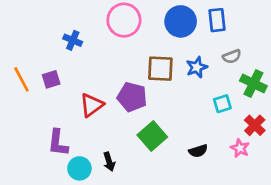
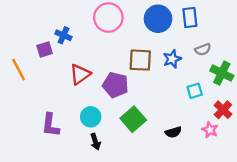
purple square: (51, 79) -> (45, 49), moved
red triangle: (92, 105) -> (80, 74), moved
cyan circle: (79, 168) -> (91, 117), moved

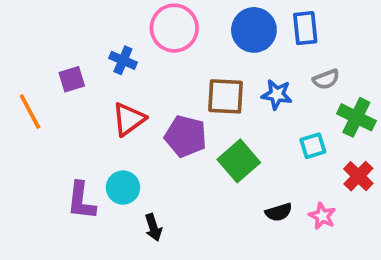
blue cross: (63, 35) -> (123, 60), moved
blue star: (172, 59) -> (277, 95), turned 30
cyan circle: (91, 117) -> (123, 188), moved
green square: (133, 119) -> (239, 161), moved
pink star: (210, 130) -> (322, 216), moved

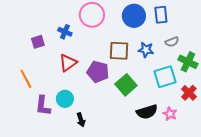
orange line: (30, 112) -> (26, 79), moved
cyan square: (313, 146) -> (165, 77), size x1.6
black semicircle: (279, 212) -> (147, 112), size x1.5

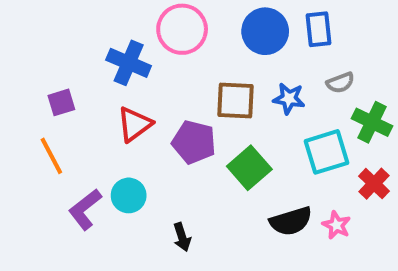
blue cross: (65, 32) -> (129, 63), size x1.5
purple square: (38, 42) -> (61, 102), moved
purple L-shape: (43, 106) -> (85, 209), turned 45
black arrow: (81, 120) -> (182, 237), moved

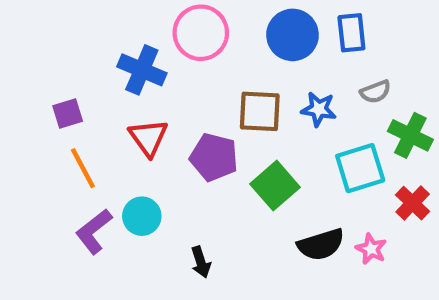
red triangle: (135, 124) -> (148, 138), turned -30
orange line: (51, 156) -> (83, 168), moved

